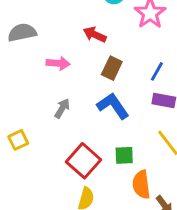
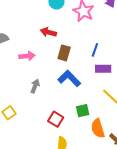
red square: (83, 161) -> (56, 119), size x0.7

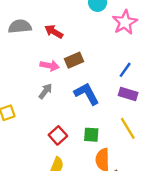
red arrow: (48, 32) -> (54, 32), moved
brown rectangle: (64, 53) -> (74, 60), moved, turned 35
pink arrow: (27, 56) -> (50, 66), moved

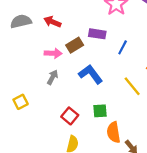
purple rectangle: (128, 94) -> (97, 34), moved
yellow line: (128, 128) -> (132, 86), moved

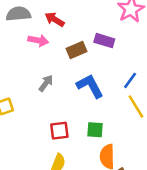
blue line: (123, 47) -> (130, 80), moved
pink arrow: (53, 53) -> (38, 40), moved
red square: (70, 116) -> (59, 131), turned 35

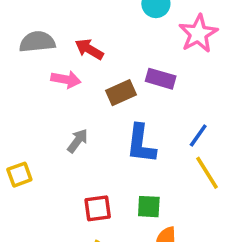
blue L-shape: (90, 86) -> (141, 144), turned -144

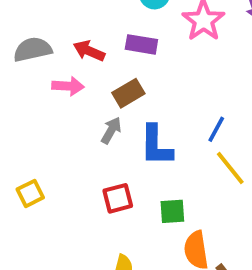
purple rectangle: (161, 79) -> (141, 44), moved
gray arrow: (78, 141) -> (111, 130), moved
red square: (98, 208) -> (118, 198), moved

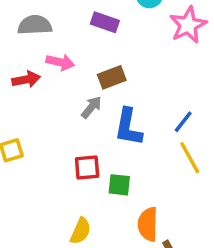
purple rectangle: (141, 44) -> (105, 22), moved
red arrow: (89, 51) -> (26, 79), moved, turned 136
green square: (172, 211) -> (119, 185), moved

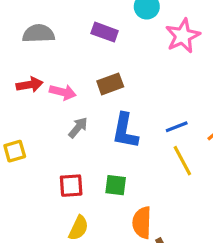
pink arrow: (60, 62) -> (63, 92), moved
gray arrow: (91, 107) -> (78, 128), moved
blue line: (183, 122) -> (177, 127), turned 30
red square: (87, 168) -> (71, 186), moved

